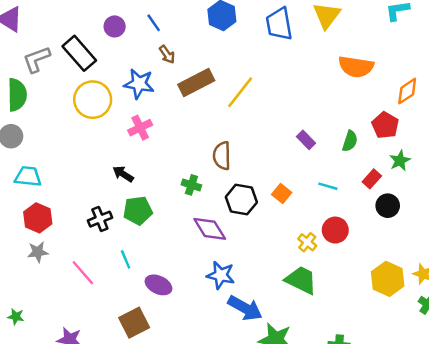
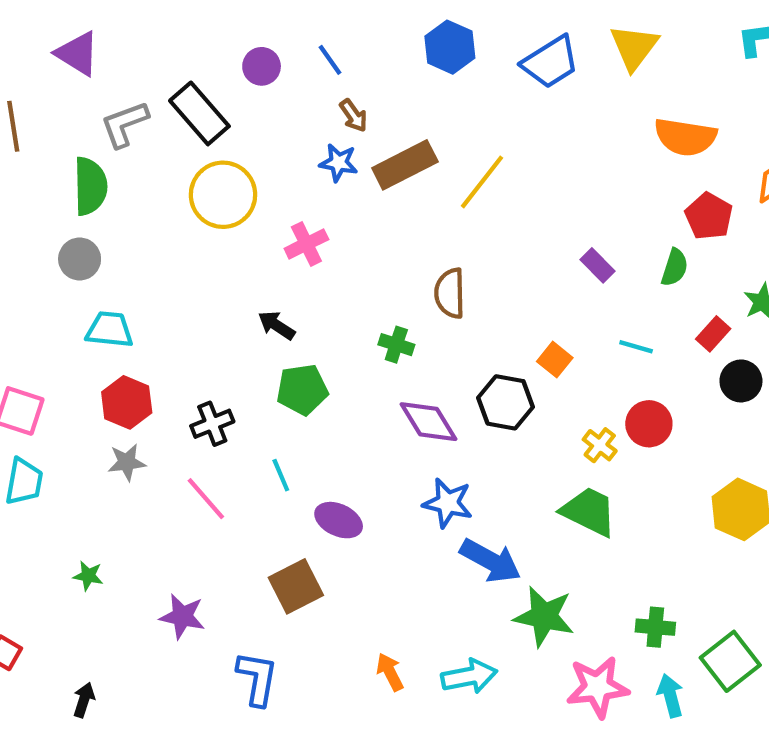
blue trapezoid: (279, 24) -> (550, 62), turned -112
blue star: (139, 84) -> (339, 163), moved, size x0.7
red pentagon: (385, 125) -> (709, 216), moved
black hexagon: (241, 200) -> (506, 402), moved
black cross: (100, 219) -> (212, 424), moved

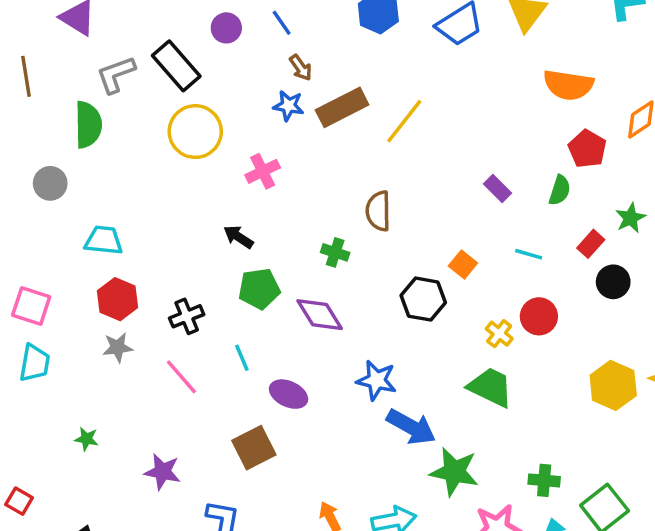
gray circle: (80, 259) -> (50, 183), moved
purple diamond: (428, 422) -> (320, 315), moved

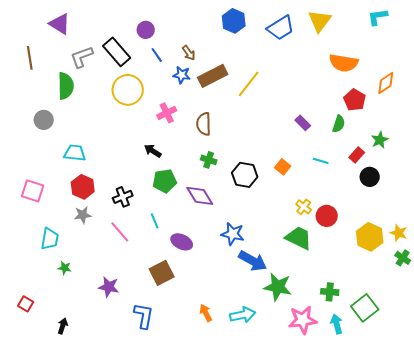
blue line: (282, 23) -> (157, 55), moved
brown semicircle: (378, 211) -> (204, 124), moved
black hexagon: (423, 299) -> (245, 175), moved
red circle: (539, 316) -> (327, 216), moved
cyan trapezoid: (35, 363) -> (50, 239), moved

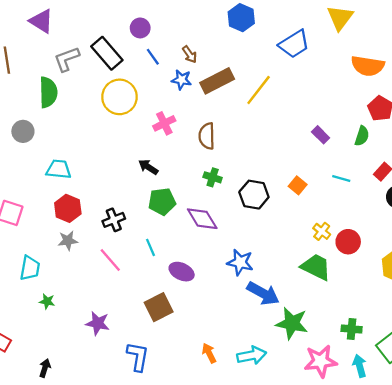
blue trapezoid: (281, 28) -> (294, 44), moved

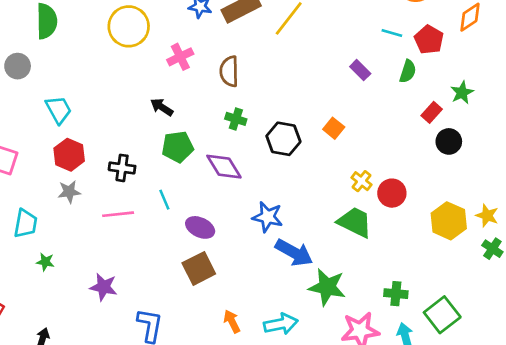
cyan trapezoid: (59, 169) -> (59, 110), turned 55
cyan line: (341, 178) -> (392, 33), moved
black cross: (114, 220) -> (122, 168), turned 30
pink line: (110, 260) -> (118, 214), turned -55
brown square: (159, 307) -> (199, 268), moved

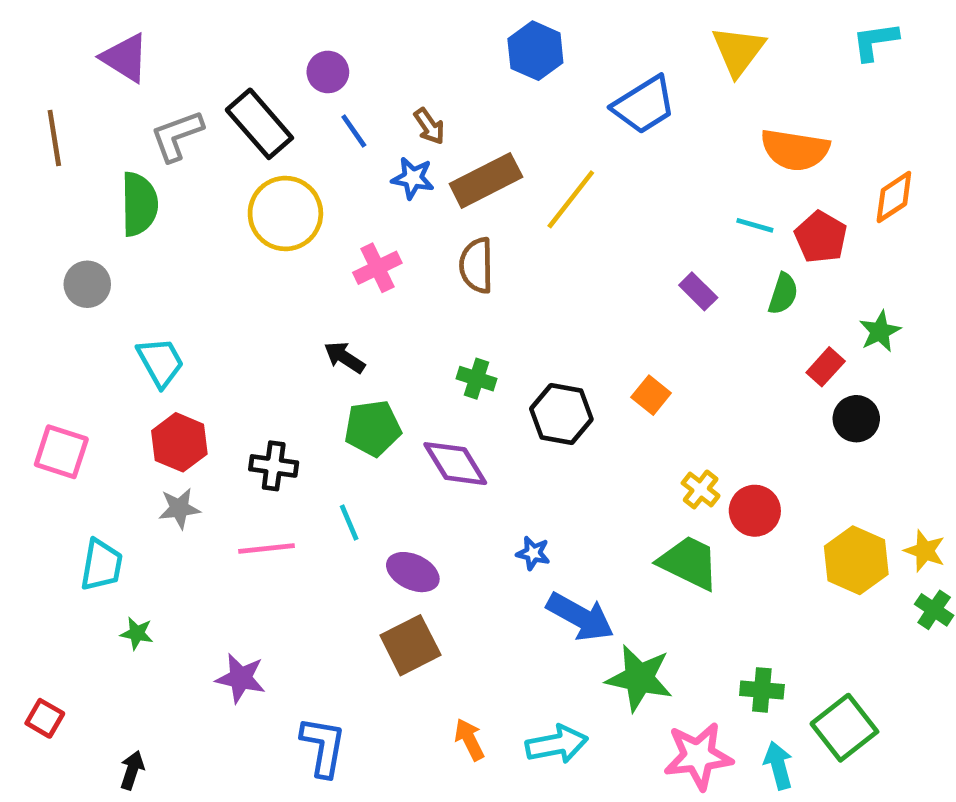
brown semicircle: (229, 71) -> (476, 265), moved
blue star: (268, 217) -> (533, 553), size x0.6

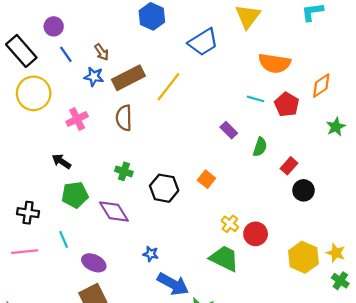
green semicircle: (783, 294) -> (260, 147), moved
green star: (880, 331) -> (336, 127), moved

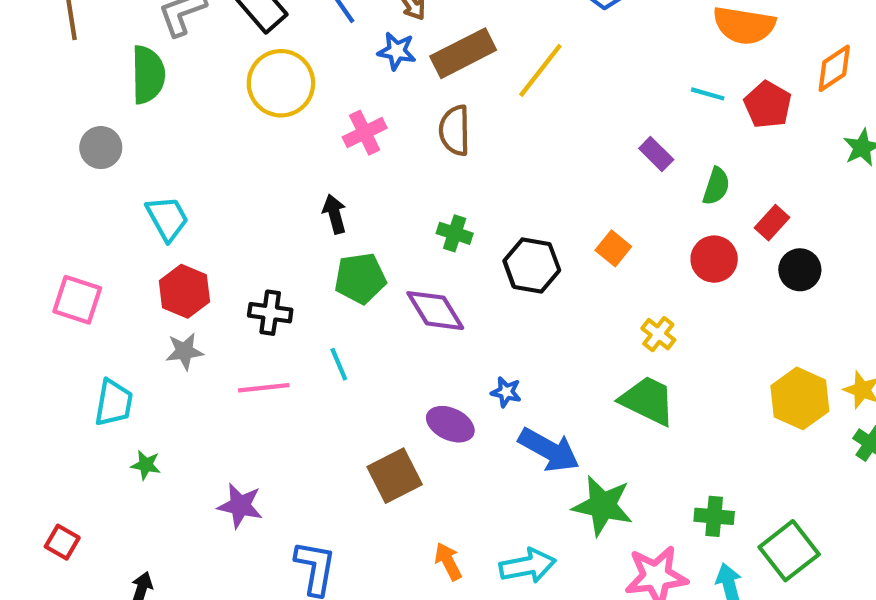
black arrow: (61, 161) -> (335, 214), turned 42
red circle: (256, 234) -> (714, 259), moved
purple ellipse: (94, 263) -> (450, 424), moved

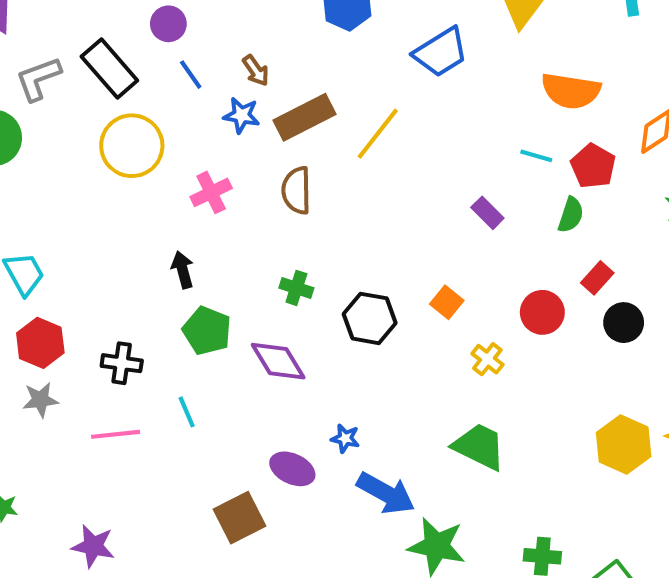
green semicircle: (716, 186) -> (571, 215), moved
green pentagon: (360, 278) -> (207, 331), turned 30
yellow cross: (658, 334) -> (487, 359), moved

